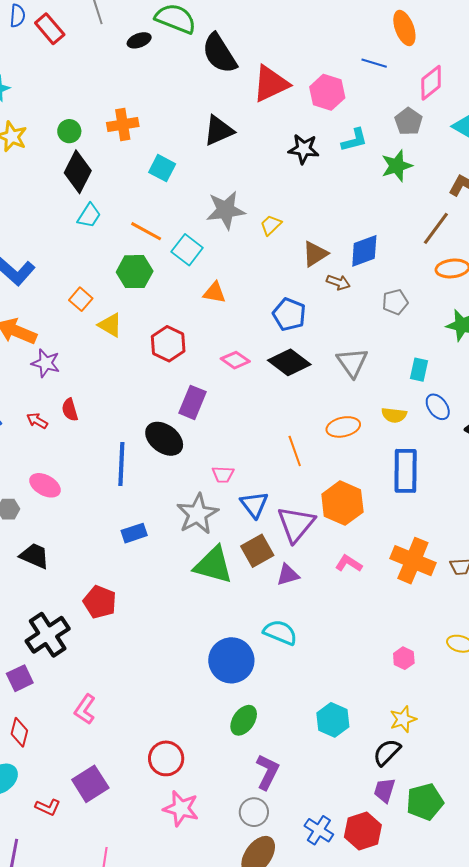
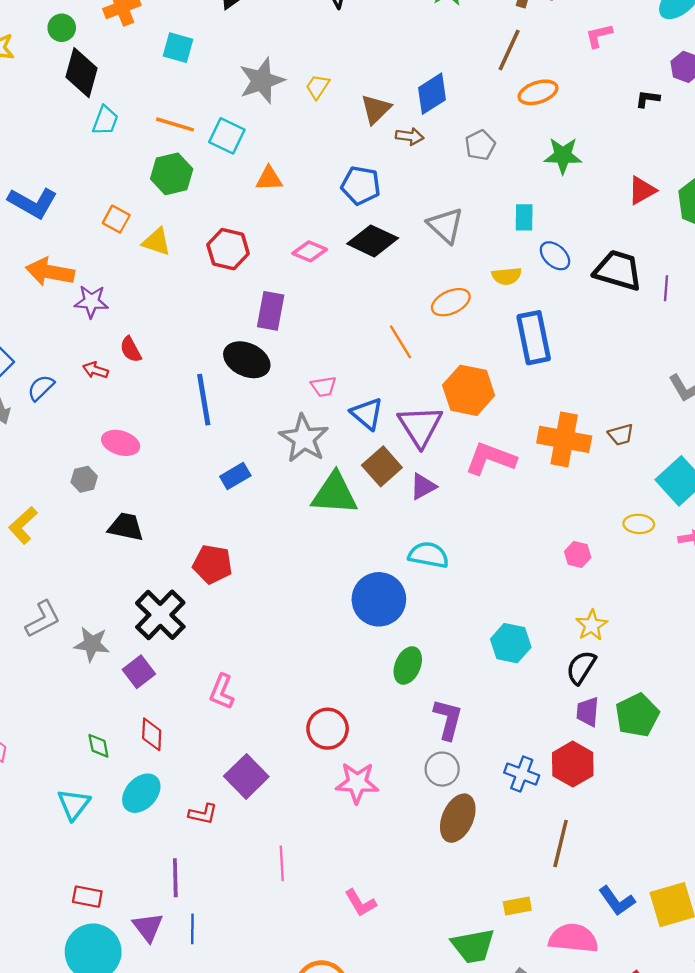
pink L-shape: (349, 564) -> (491, 459), size x1.6

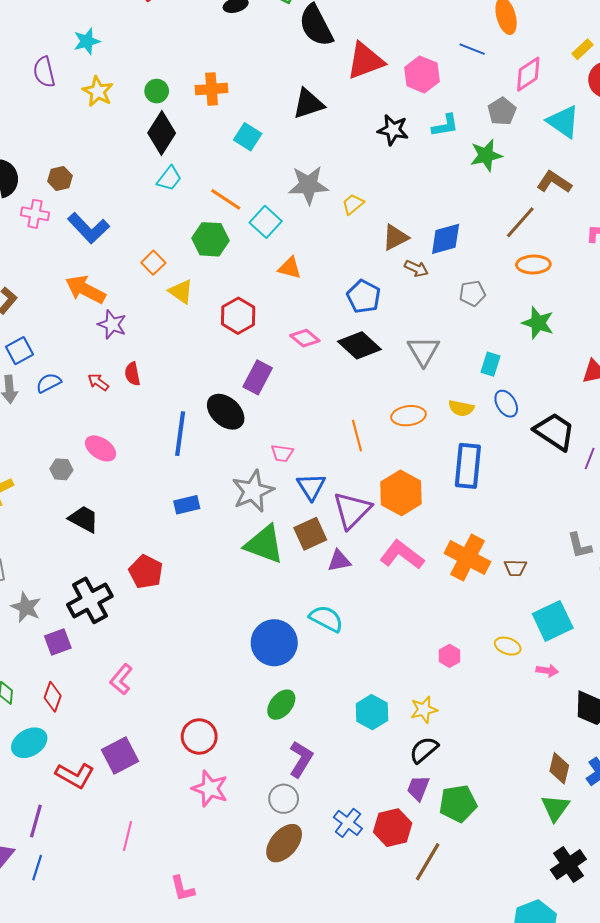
yellow star: (592, 625) -> (424, 710), moved
red L-shape: (203, 814) -> (75, 775), size x1.5
brown line: (561, 843) -> (428, 862), moved

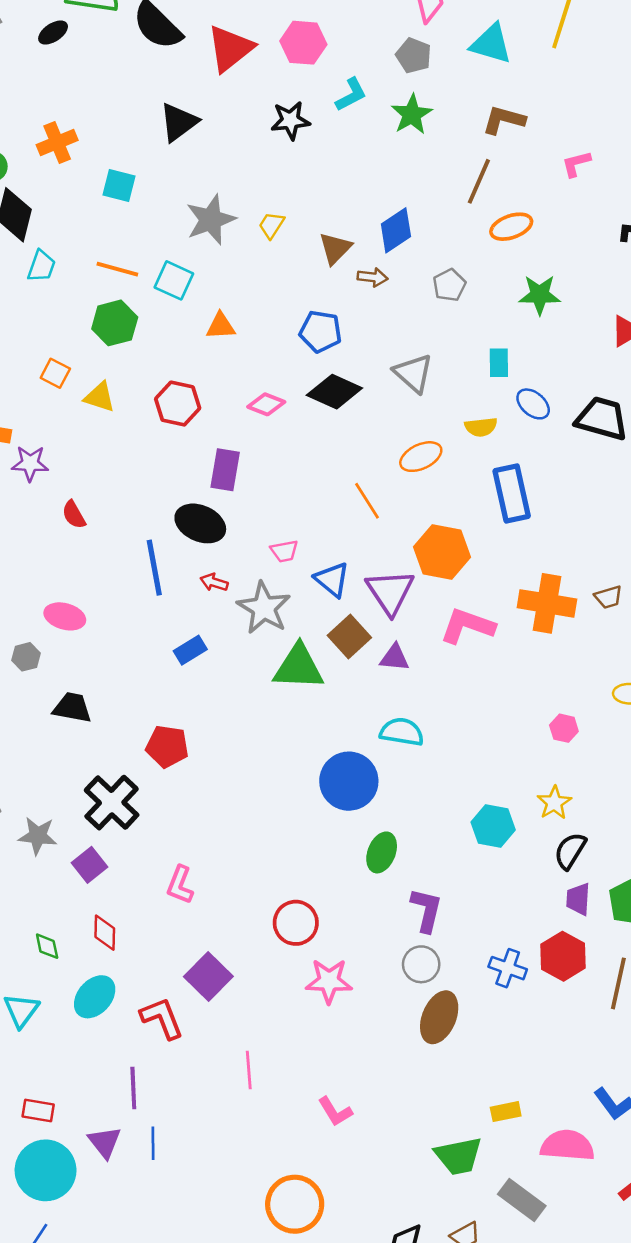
red arrow: (98, 382) -> (214, 582), moved
purple triangle: (339, 561) -> (395, 658), turned 35
red L-shape: (75, 775) -> (162, 1018), turned -123

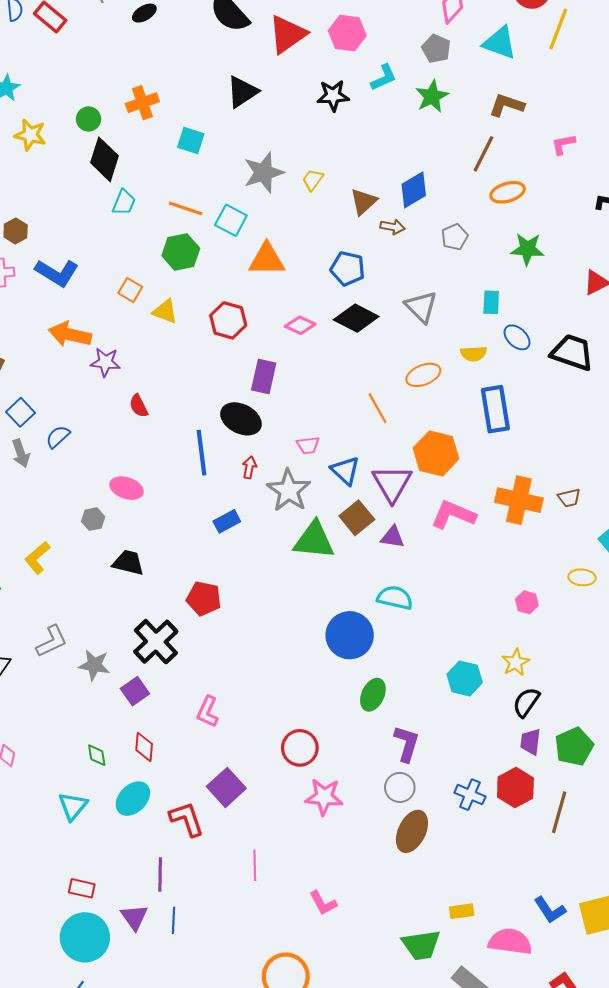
orange triangle: (221, 326) -> (267, 259), size x1.5
red arrow: (214, 582) -> (249, 467), turned 80

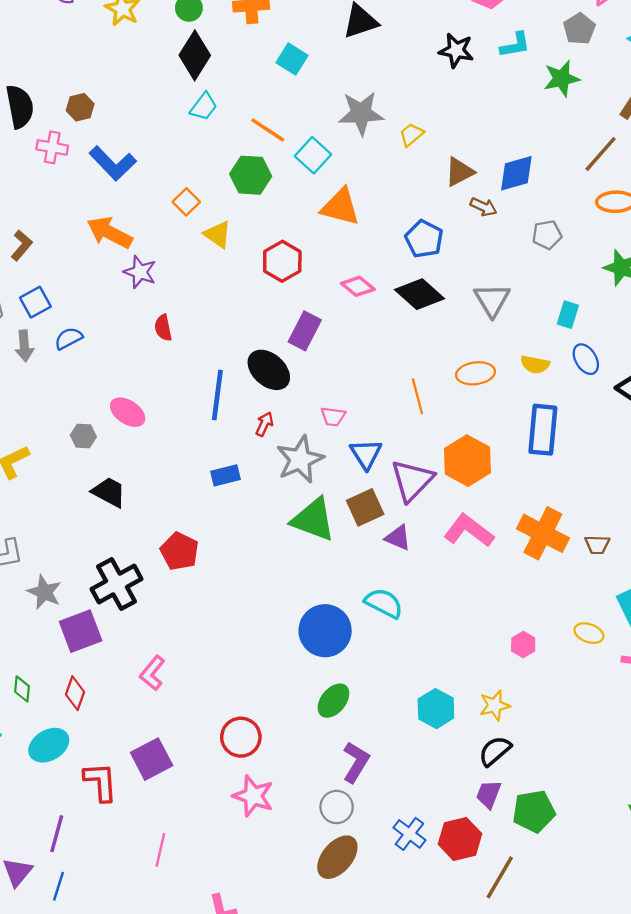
purple square: (135, 691) -> (81, 631), size x1.4

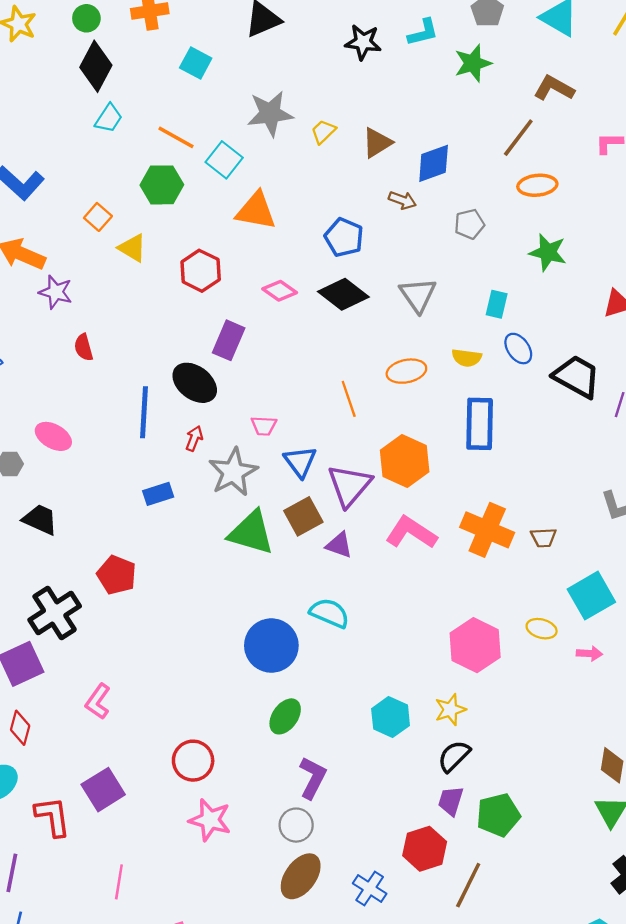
brown triangle: (459, 172) -> (377, 143), moved
pink hexagon: (523, 644) -> (475, 645), size x2.0
blue cross: (409, 834) -> (370, 888), moved

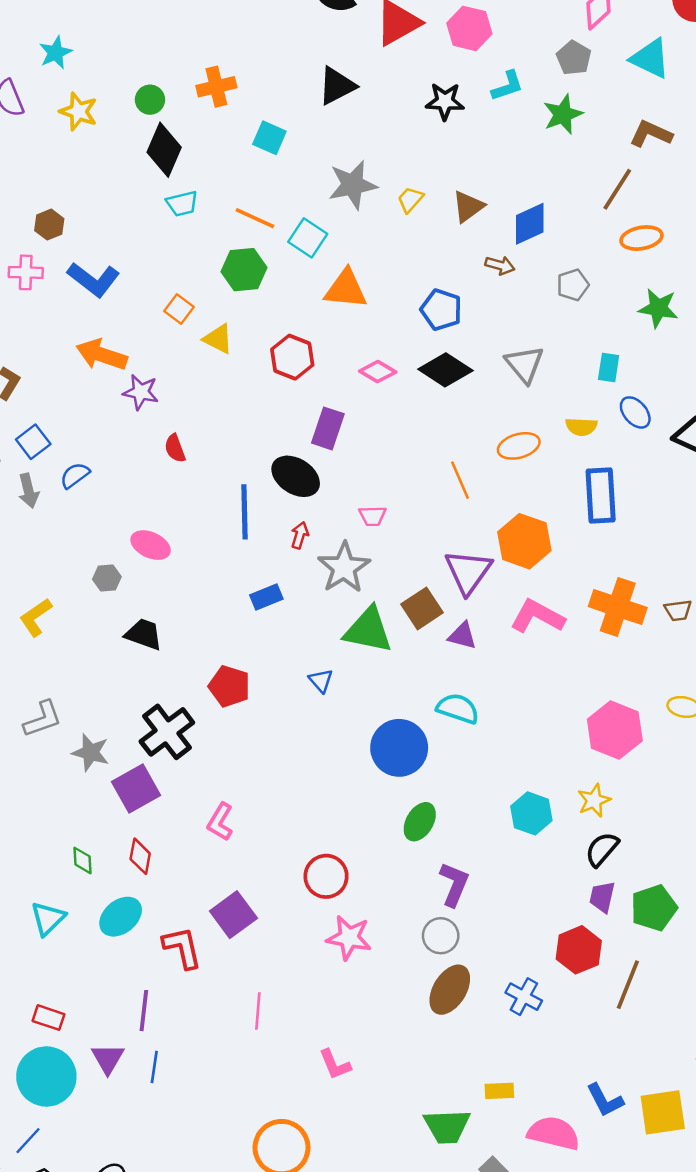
cyan trapezoid: (109, 118) -> (182, 204), turned 48
blue triangle: (300, 462) -> (321, 681), moved, size x0.7

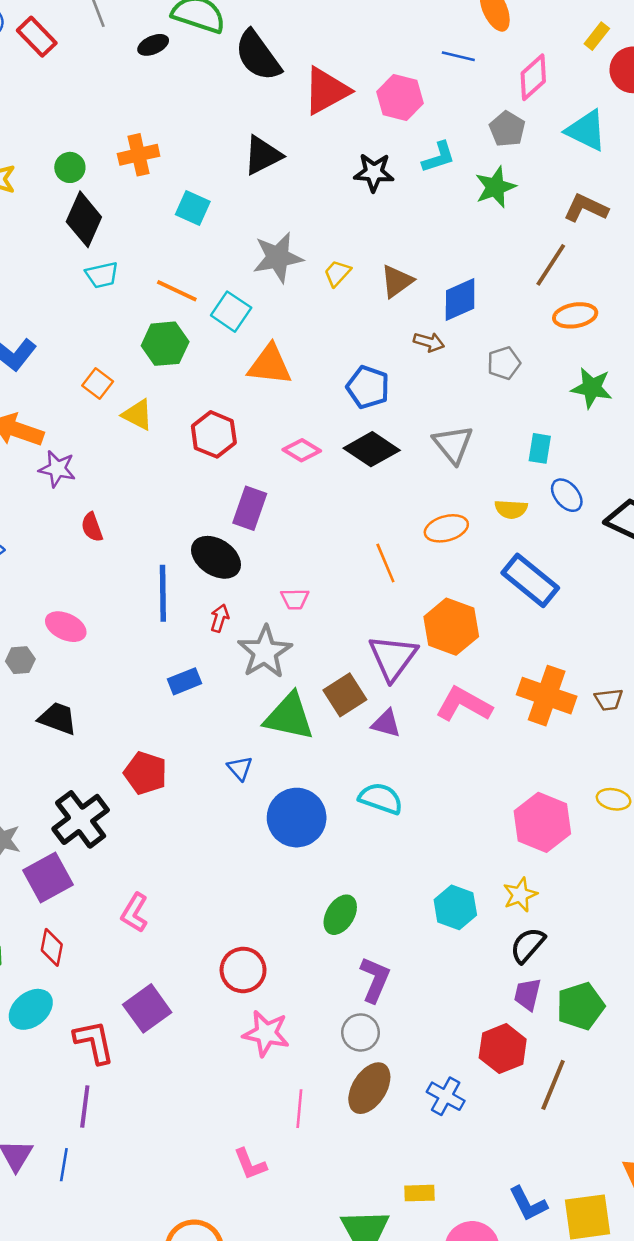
blue rectangle: (601, 495) -> (530, 580), turned -48
blue circle: (399, 748) -> (297, 818), moved
purple line: (144, 1011) -> (85, 1107), moved
pink line: (258, 1011) -> (299, 1109), moved

